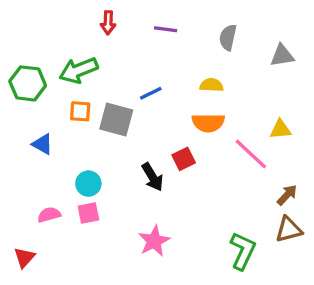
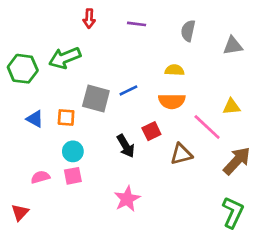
blue line: (151, 93) -> (128, 90), moved
orange square: (80, 111) -> (66, 118), moved
brown arrow: (287, 195) -> (237, 161), size x1.6
brown triangle: (289, 229) -> (181, 154), moved
green L-shape: (243, 251) -> (233, 212), moved

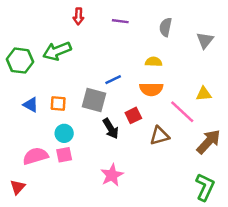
gray triangle: (233, 46) -> (205, 40), turned -42
gray square: (96, 99) -> (94, 100), moved
pink semicircle: (40, 177) -> (35, 156), size x1.5

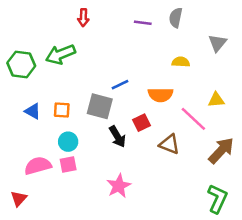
purple line: (120, 21) -> (143, 23), moved
gray semicircle: (166, 27) -> (176, 18), moved
yellow semicircle: (154, 62) -> (181, 62), moved
brown triangle: (160, 136) -> (169, 144), turned 36

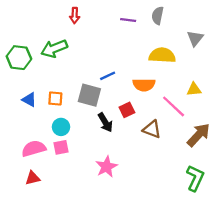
yellow semicircle: (181, 62) -> (162, 55), size x1.6
red triangle: (19, 199) -> (33, 178), moved, turned 35

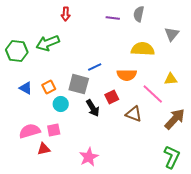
orange square: (55, 98) -> (49, 87), turned -32
cyan circle: (61, 127) -> (61, 104), moved
pink star: (106, 167) -> (89, 157), moved
red triangle: (33, 178) -> (44, 149), moved

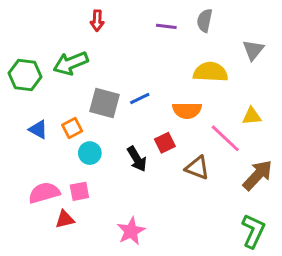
gray square: (79, 84) -> (105, 103), moved

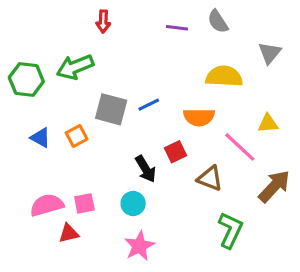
gray semicircle: (205, 21) -> (218, 21), turned -45
cyan circle: (90, 153) -> (133, 203), moved
green L-shape: (253, 231) -> (230, 230), moved

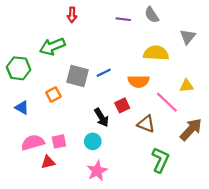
green hexagon: (26, 80) -> (19, 68), moved
blue triangle: (40, 138) -> (22, 108), moved

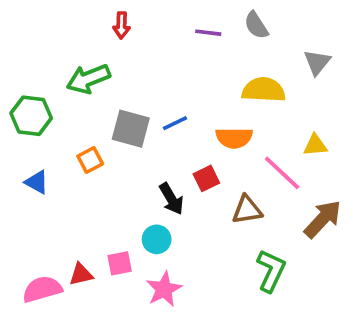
brown triangle: (146, 124) -> (247, 210), turned -30
pink square: (59, 141) -> (120, 263), moved
pink semicircle: (33, 142) -> (42, 289), moved

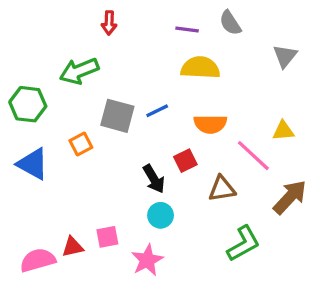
yellow semicircle: (264, 90) -> (200, 68), moved
blue triangle: (37, 182) -> (33, 164), size x1.5
cyan circle: (157, 239) -> (161, 215), moved
green L-shape: (271, 271) -> (243, 244), turned 36

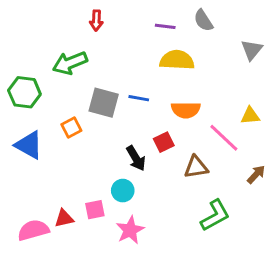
blue line: (157, 111) -> (139, 98), turned 36
brown arrow: (290, 197) -> (256, 174), size x0.6
cyan circle: (161, 215) -> (123, 191), moved

